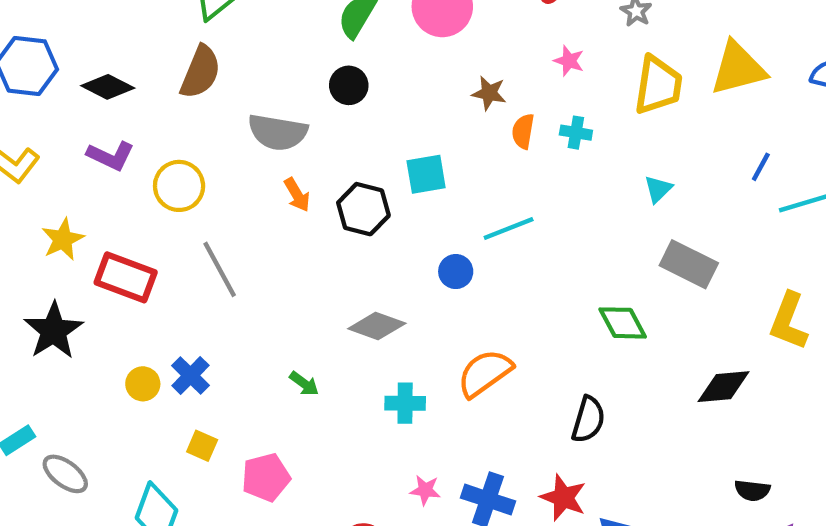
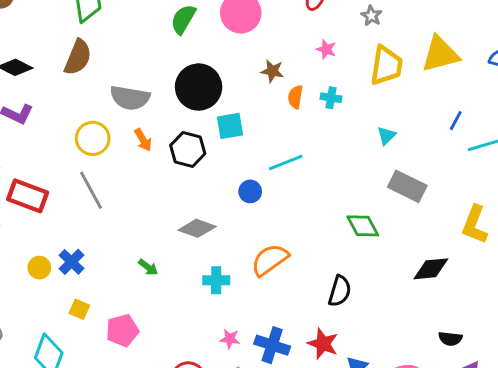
black circle: (349, 85) -> (199, 87), moved, size x1.8
yellow circle: (179, 186) -> (93, 138), moved

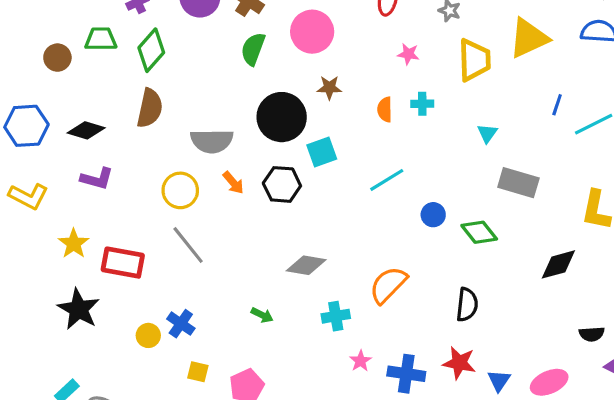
brown star: (272, 71) -> (329, 88), moved
blue circle: (250, 191) -> (433, 215), moved
pink star: (230, 339) -> (361, 361), moved, turned -30

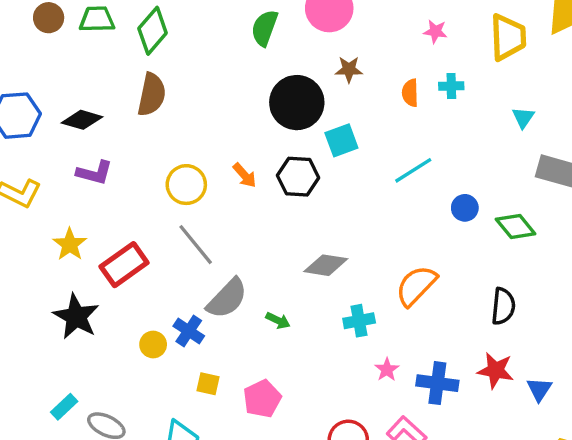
brown circle: (57, 58) -> (49, 18), moved
gray semicircle: (212, 141) -> (227, 298), moved, turned -45
red rectangle: (123, 263) -> (124, 265), turned -45

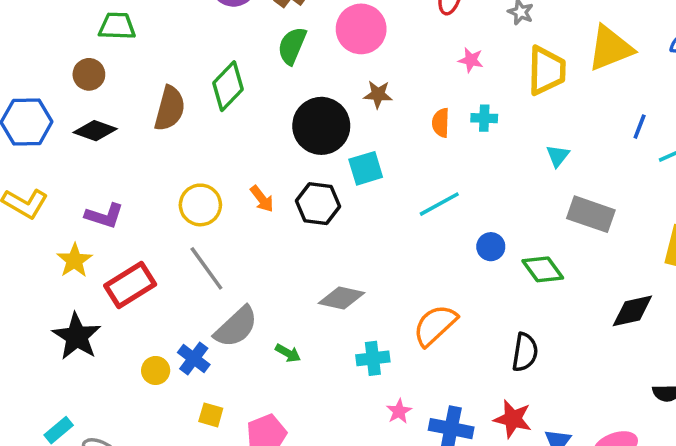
brown circle: (49, 18) -> (89, 74), moved
green diamond: (153, 31) -> (228, 86), moved
purple L-shape: (94, 173) -> (104, 216), moved

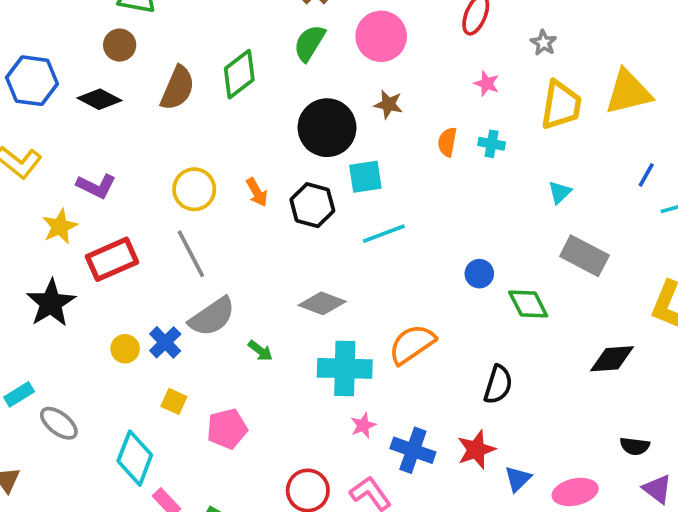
brown circle: (89, 74) -> (120, 45), moved
cyan line: (439, 204) -> (384, 234), moved
cyan cross: (373, 358) -> (345, 368), size x1.6
red star: (513, 419) -> (476, 450), turned 30

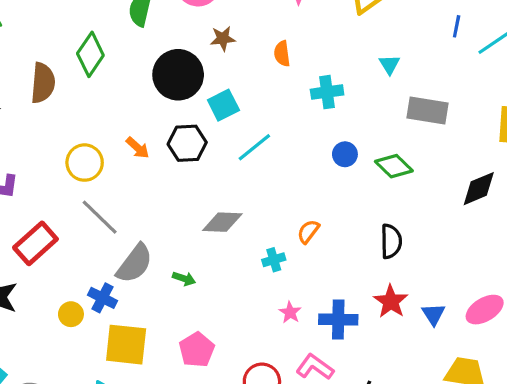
cyan cross: (492, 144) -> (327, 92), moved, size x1.4
orange semicircle: (412, 344) -> (308, 232), size x0.6
cyan cross: (345, 368) -> (274, 260), moved, size x0.5
yellow square: (174, 401) -> (126, 345), size x2.0
pink pentagon: (227, 429) -> (197, 350), moved

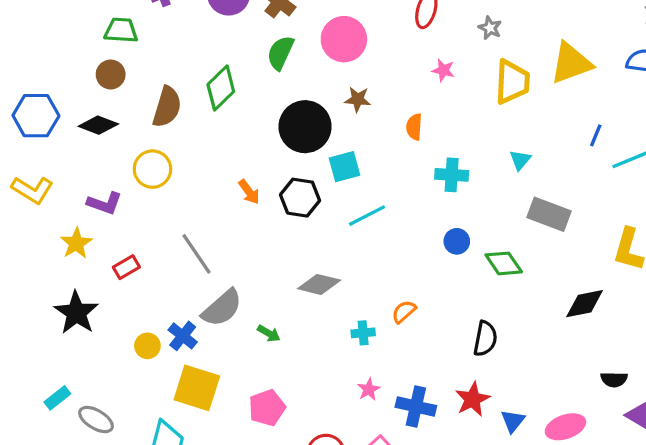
yellow circle: (85, 163) -> (152, 169), moved
red rectangle: (35, 243) -> (126, 267), size x0.6

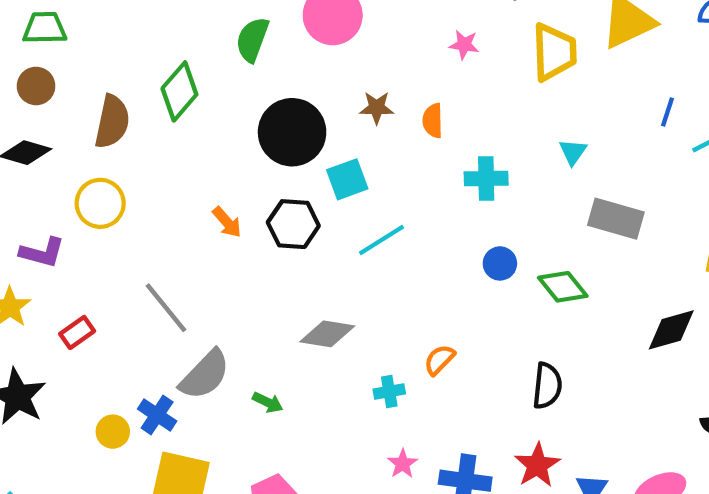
brown star: (358, 99) -> (377, 108), moved

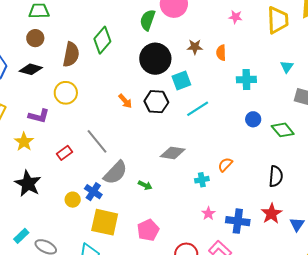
green semicircle: (252, 40) -> (148, 20), moved
red rectangle: (77, 332) -> (65, 153), moved

